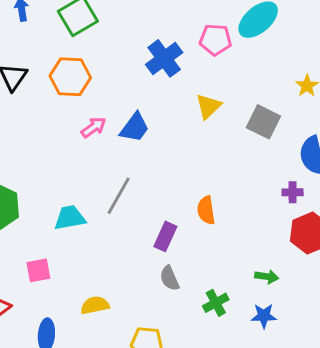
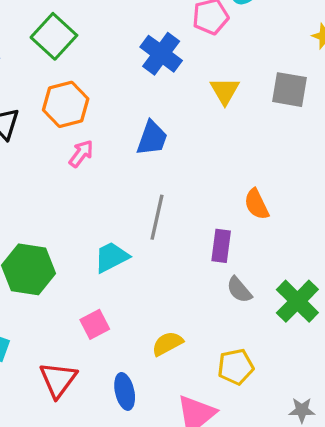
pink arrow: (94, 127) -> (81, 154), moved
green cross: (216, 303) -> (297, 301), size x1.5

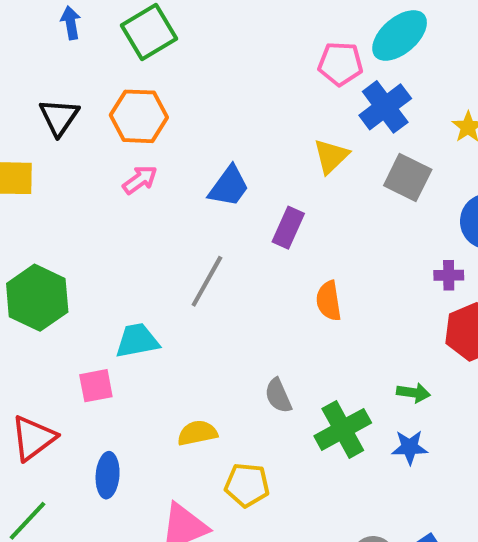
blue cross: (161, 54) -> (385, 107), moved
purple rectangle: (221, 246) -> (288, 228), moved
cyan trapezoid: (111, 257) -> (137, 341), moved
yellow semicircle: (167, 344) -> (197, 433), moved

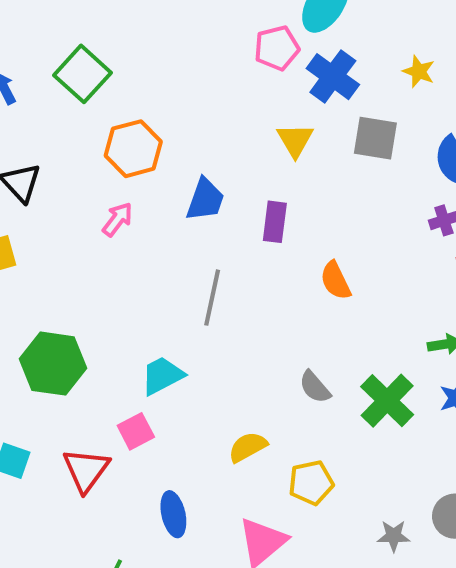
orange hexagon: (139, 116) -> (133, 149), moved
red triangle: (33, 438) -> (86, 470), moved

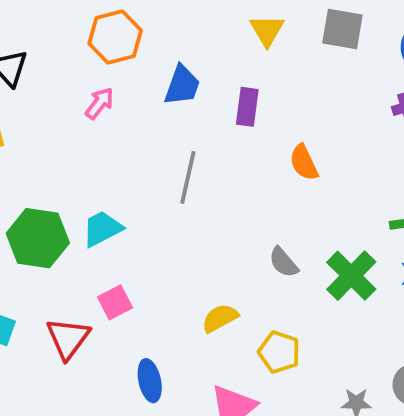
cyan trapezoid: (162, 376) -> (102, 229), moved
yellow pentagon: (311, 483) -> (279, 352), turned 30

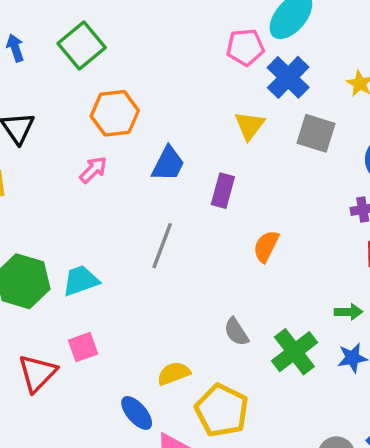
orange semicircle: (304, 163) -> (266, 246), turned 44
yellow pentagon: (279, 352) -> (222, 410), size x1.4
blue ellipse: (150, 381) -> (137, 413), moved, turned -36

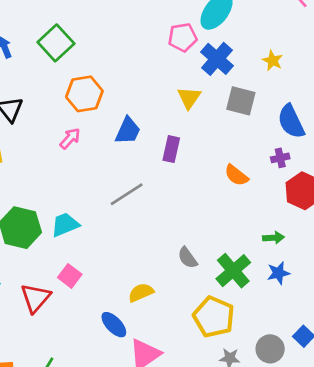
gray line: (162, 246) -> (127, 194), turned 40
orange semicircle: (266, 246) -> (236, 175), moved, turned -75
pink square: (83, 347) -> (70, 276), turned -30
yellow pentagon: (222, 410) -> (214, 317), moved

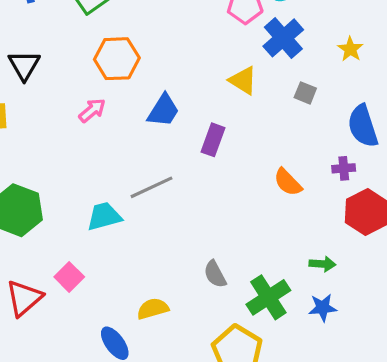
yellow triangle: (189, 98) -> (243, 80), turned -40
gray square: (241, 101) -> (305, 93), size x0.6
cyan trapezoid: (65, 225) -> (104, 216), moved

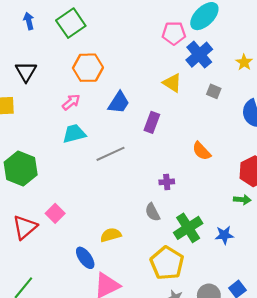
purple cross: (344, 168) -> (167, 182), moved
cyan trapezoid: (104, 216) -> (74, 134), moved
green arrow: (322, 264) -> (242, 200), moved

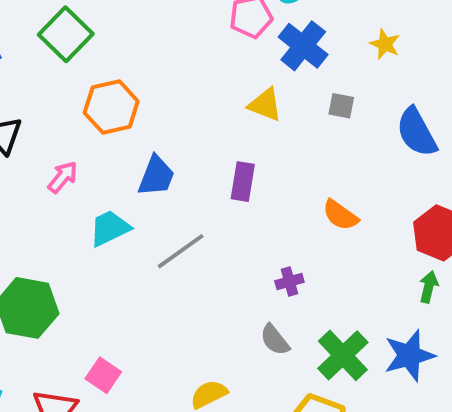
pink arrow: (71, 102) -> (63, 177), moved
blue trapezoid: (119, 103) -> (156, 176), moved
green arrow: (242, 200) -> (429, 287), turned -70
blue star: (224, 235) -> (409, 355), size x1.5

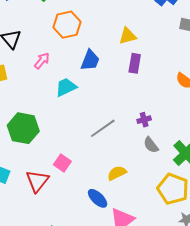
yellow triangle: (265, 105) -> (128, 36), moved, turned -36
gray line: (181, 251) -> (103, 128), moved
purple cross: (289, 282) -> (144, 120), moved

